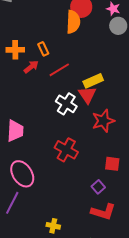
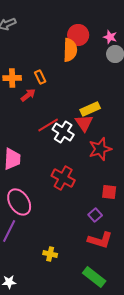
red line: (59, 70) -> (48, 125), moved

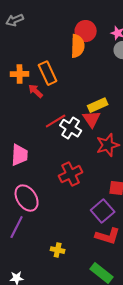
orange rectangle: (40, 77) -> (48, 73), size x1.6
red arrow: (28, 95) -> (36, 91), turned -98
red cross: (63, 178) -> (71, 174), turned 35
purple square: (95, 215) -> (103, 211), size x1.6

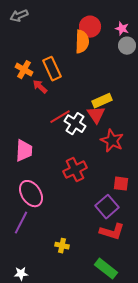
orange cross: (20, 74) -> (24, 70), turned 30
red star: (108, 145) -> (112, 141), turned -30

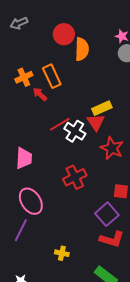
red circle: (90, 27) -> (64, 34), moved
orange cross: (24, 70) -> (24, 77), turned 36

